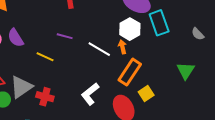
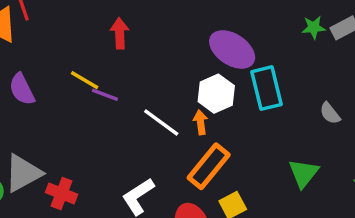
yellow line: (45, 57) -> (85, 80), moved

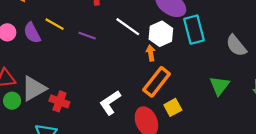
yellow line: (85, 80) -> (55, 24), moved
gray semicircle: (330, 113) -> (236, 46), size x1.5
white line: (161, 122) -> (128, 27), moved

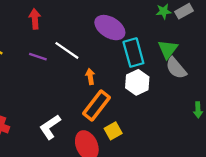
white hexagon: (161, 34) -> (137, 82), moved
purple line: (87, 36) -> (38, 57), moved
green triangle: (219, 86) -> (168, 49), moved

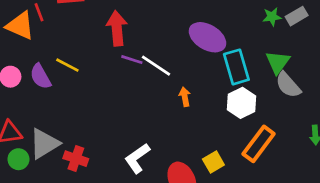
red arrow: (35, 19) -> (117, 28), size x1.4
purple line: (38, 57) -> (132, 60), moved
orange rectangle: (96, 105) -> (259, 144), moved

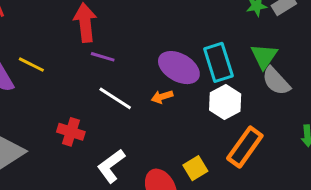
purple ellipse: (207, 37) -> (179, 68), moved
white line: (156, 66) -> (115, 98), moved
orange arrow: (185, 97) -> (162, 97), turned -96
red cross: (76, 159) -> (71, 132), moved

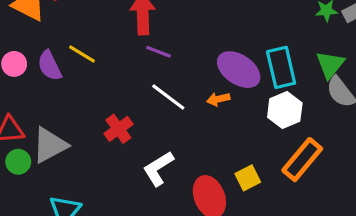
red cross: (71, 132) -> (118, 129), turned 32

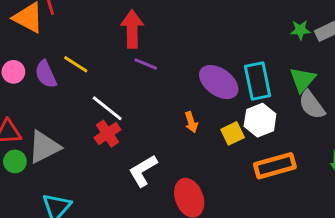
white line: (168, 97) -> (107, 108), moved
orange arrow: (218, 99) -> (191, 122), moved, turned -96
orange rectangle: (302, 160) -> (275, 166), turned 33
yellow square: (248, 178) -> (233, 133), moved

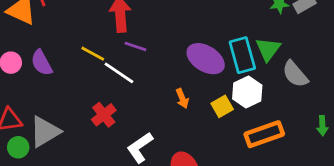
yellow line: (76, 64) -> (93, 54), moved
green triangle: (303, 80) -> (268, 49), moved
white line: (107, 108) -> (119, 73), moved

